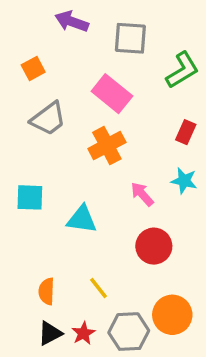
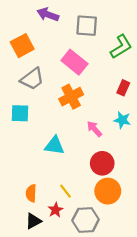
orange square: (33, 68) -> (22, 46), size x1.5
cyan square: (30, 197) -> (20, 113), moved
orange circle: (172, 315) -> (108, 191), moved
red star: (83, 333) -> (56, 210), moved

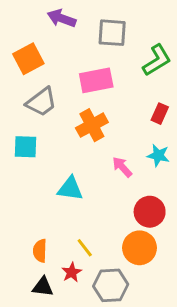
pink rectangle: (74, 62) -> (96, 80), turned -50
red circle: (102, 163) -> (150, 212), moved
black triangle: (33, 221) -> (43, 287), turned 35

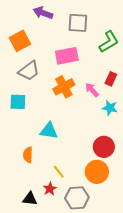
pink arrow: (122, 167) -> (92, 90), moved
orange semicircle: (40, 251) -> (28, 155), moved

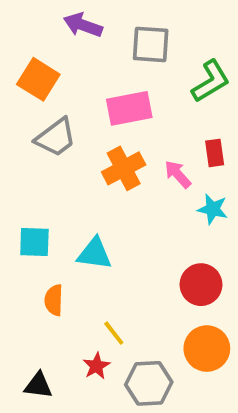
orange square: (20, 41) -> (38, 79), turned -30
red rectangle: (111, 79) -> (215, 153), turned -32
cyan square: (18, 102) -> (34, 242), moved
orange circle: (97, 172) -> (207, 349), moved
black triangle: (30, 199) -> (38, 385), moved

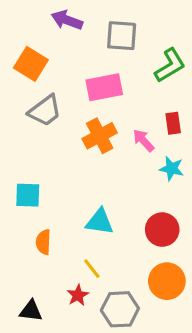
cyan triangle: (94, 254) -> (100, 222), moved

